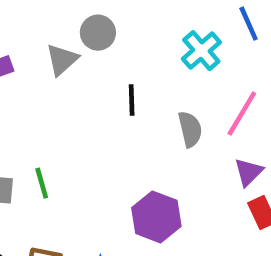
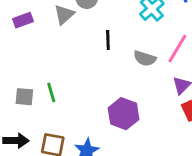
gray semicircle: (190, 129) -> (145, 58), turned 120

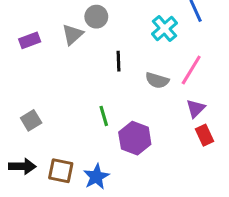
green line: (51, 92) -> (104, 116), moved
gray square: (24, 97) -> (31, 120), turned -36

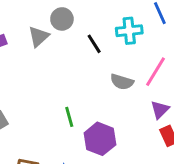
cyan cross: (164, 28) -> (129, 31), turned 35
black line: (119, 61) -> (94, 44), moved, turned -30

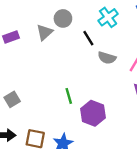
cyan cross: (129, 31) -> (108, 17), moved, turned -30
gray semicircle: (122, 82) -> (107, 58), moved

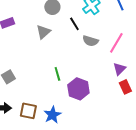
gray triangle: (44, 32) -> (43, 32), moved

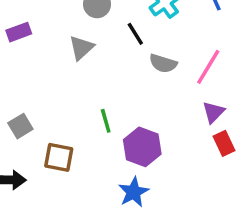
brown square: (28, 111) -> (59, 157), moved
blue star: (52, 115) -> (134, 192), moved

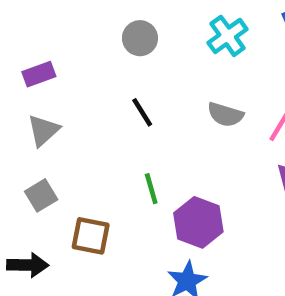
black line: (135, 34) -> (142, 112), moved
gray triangle: (81, 48) -> (43, 130), moved

